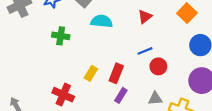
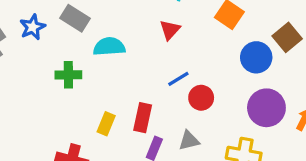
green cross: (61, 36) -> (68, 75), moved
gray triangle: (155, 99) -> (189, 141), moved

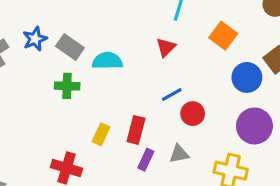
gray rectangle: (75, 18) -> (70, 47), moved

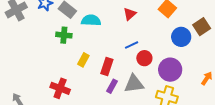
purple circle: (254, 126) -> (170, 70), moved
yellow rectangle: (101, 134) -> (83, 60), moved
gray triangle: (179, 154) -> (134, 84), size x1.5

